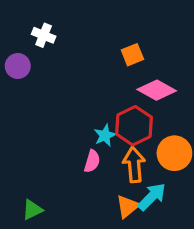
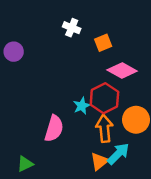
white cross: (44, 35) -> (72, 28), moved
pink semicircle: (92, 161) -> (54, 129), moved, size x1.5

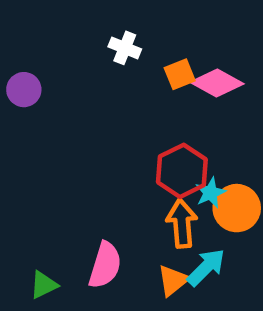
pink diamond: (122, 71) -> (217, 83), moved
cyan star: (82, 106) -> (210, 193), moved
pink semicircle: (54, 129) -> (105, 265), moved

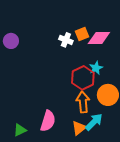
white cross: (125, 48) -> (66, 40), moved
pink diamond: (217, 83) -> (99, 38), turned -30
cyan star: (210, 193) -> (96, 68), moved

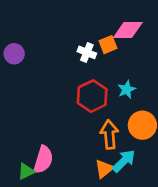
pink diamond: (99, 38) -> (128, 30), moved
red hexagon: (83, 78) -> (92, 96), moved
pink semicircle: (48, 121) -> (43, 160), moved

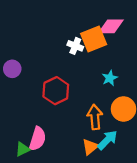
orange square: (108, 45) -> (94, 39), size x1.6
purple circle: (14, 54) -> (12, 69), moved
red hexagon: (92, 96) -> (56, 91), moved

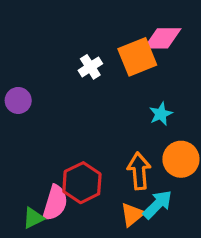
white cross: (75, 46) -> (90, 67), moved, turned 35
red hexagon: (56, 91) -> (82, 183), moved

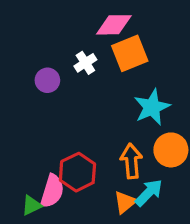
pink diamond: (162, 38) -> (114, 25), moved
purple circle: (18, 100) -> (47, 80), moved
cyan star: (161, 114) -> (152, 107), size x1.6

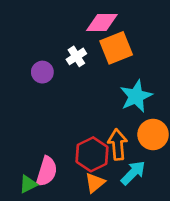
red hexagon: (77, 172) -> (92, 154), moved
orange triangle: (125, 202) -> (95, 183), moved

